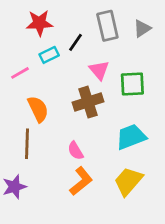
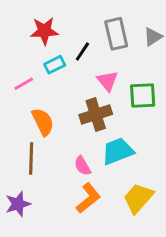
cyan trapezoid: (131, 137) -> (118, 151), moved

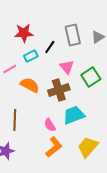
green square: (143, 95) -> (91, 77), turned -30
orange semicircle: (43, 122) -> (30, 85), moved, turned -36

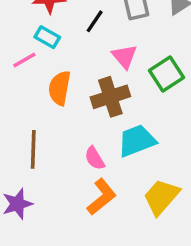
cyan rectangle: (31, 56) -> (47, 37), moved, turned 56
orange semicircle: (30, 85) -> (60, 88), turned -108

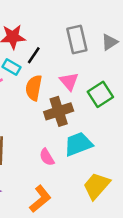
black line: (95, 21) -> (34, 55), moved
orange semicircle: (60, 88) -> (34, 88), moved
orange L-shape: (102, 197) -> (40, 199), moved

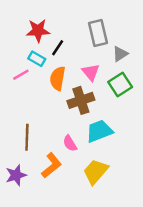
gray triangle: (110, 42) -> (120, 54), moved
yellow trapezoid: (96, 186) -> (96, 172), moved
orange L-shape: (40, 199) -> (51, 165), moved

